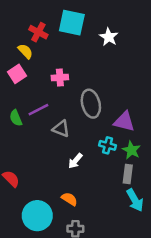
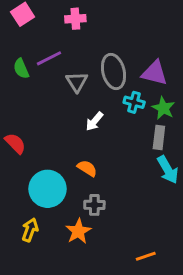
gray ellipse: (91, 104) -> (113, 71), moved
gray triangle: (61, 129) -> (77, 82), turned 36

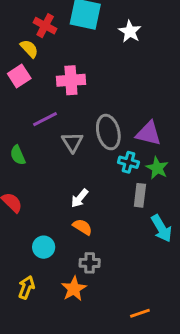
pink cross: (75, 19) -> (71, 80), size x1.4
green semicircle: (21, 69) -> (18, 155), moved
white arrow: (94, 121) -> (80, 198), moved
gray rectangle: (159, 137) -> (140, 195), moved
cyan circle: (48, 189) -> (44, 247), size x0.6

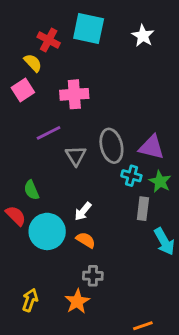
white star: (130, 31) -> (143, 36), moved
green semicircle: (18, 155) -> (31, 190), moved
cyan circle: (44, 247) -> (47, 231), moved, size x1.6

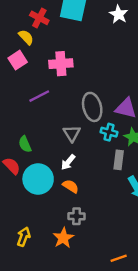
gray triangle: (76, 156) -> (72, 133), moved

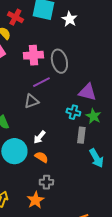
white star: (119, 14) -> (69, 19), moved
purple line: (39, 96) -> (41, 82), moved
gray ellipse: (92, 107) -> (59, 61), moved
gray triangle: (72, 133) -> (31, 101), moved, turned 42

